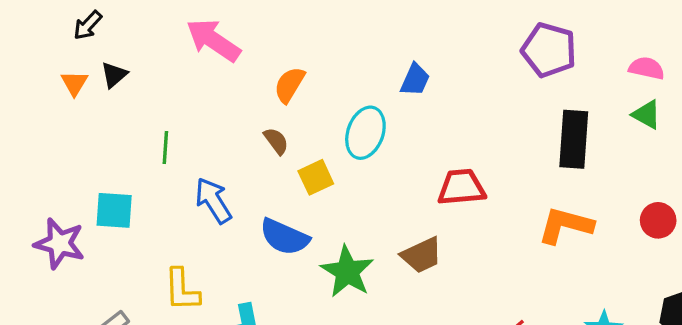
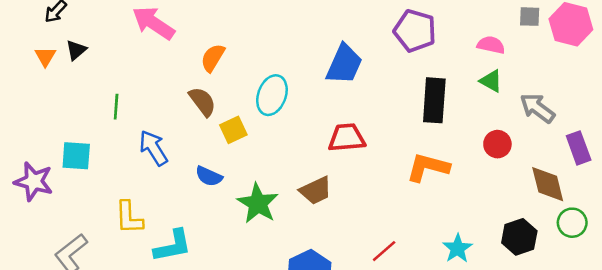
blue trapezoid: (415, 80) -> (344, 64), moved, size x1.6
brown semicircle: (276, 141) -> (202, 102), size x1.4
red circle: (658, 220) -> (497, 144), moved
blue semicircle: (284, 237) -> (209, 176), size x0.7

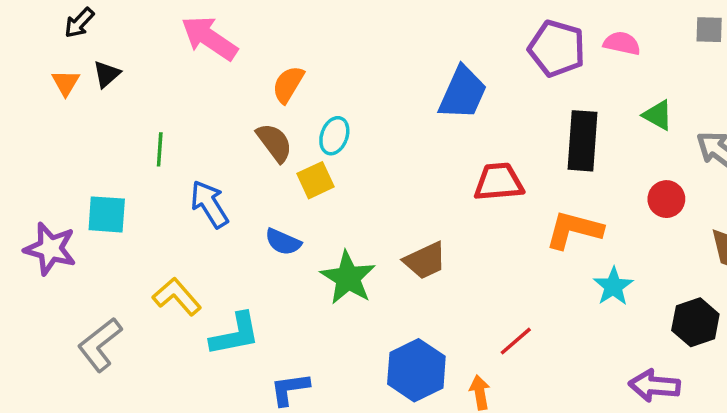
pink semicircle: (491, 45) -> (622, 43), moved
cyan ellipse: (272, 95) -> (334, 136), moved, size x0.7
red trapezoid: (347, 138) -> (499, 182), moved
yellow L-shape: (129, 218) -> (177, 297), turned 141
cyan star: (457, 248) -> (613, 286), moved

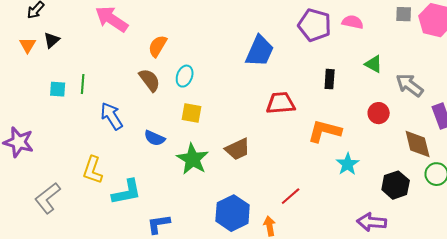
black rectangle: (582, 141) -> (330, 79), size x0.6
yellow square: (315, 180) -> (192, 113), moved, turned 35
cyan square: (107, 214) -> (58, 89), moved, size x0.7
yellow L-shape: (177, 297) -> (93, 170), turned -120

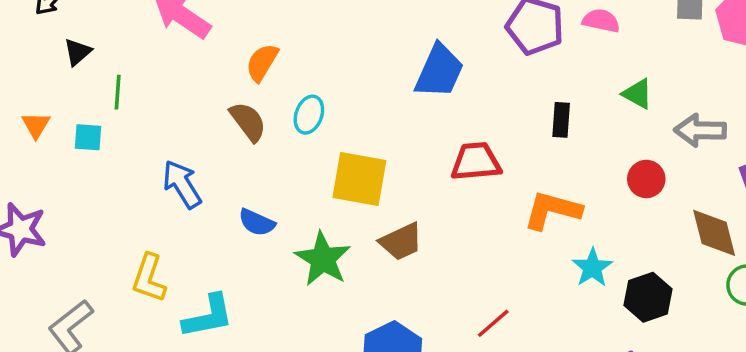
orange triangle: (28, 45) -> (36, 125), moved
green line: (83, 84) -> (118, 92), moved
gray arrow: (410, 85) -> (700, 130), turned -36
yellow square: (192, 113) -> (359, 179), moved, size x1.6
black hexagon: (396, 185) -> (648, 297), moved

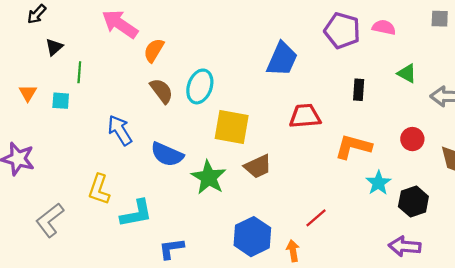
orange semicircle: (262, 62) -> (154, 50), moved
cyan ellipse: (309, 115) -> (200, 86), size x1.4
red circle: (646, 179) -> (412, 139), moved
blue semicircle: (257, 222) -> (167, 154), size x1.4

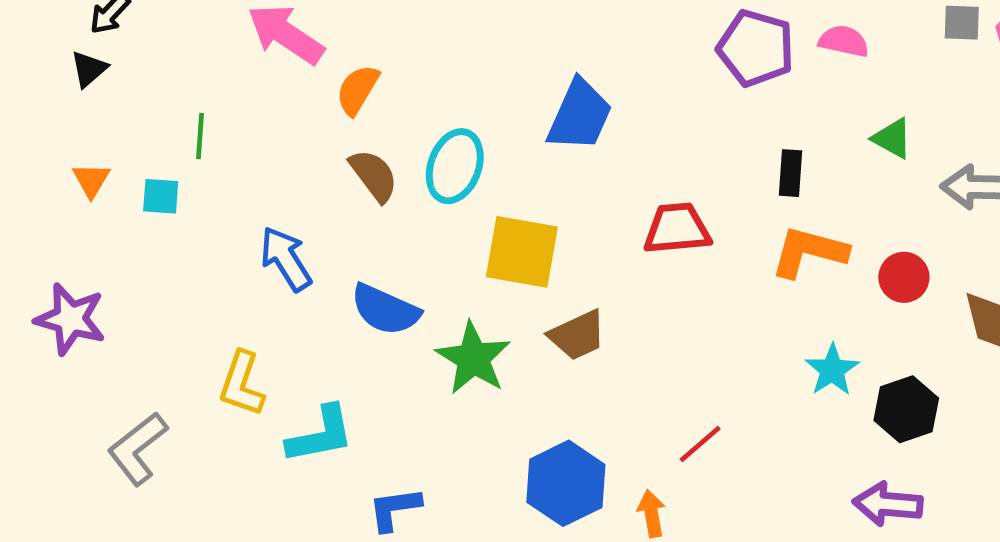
black triangle: (54, 47) -> (89, 69), moved
blue trapezoid: (282, 59) -> (580, 115), moved
orange L-shape: (353, 147) -> (809, 252), moved

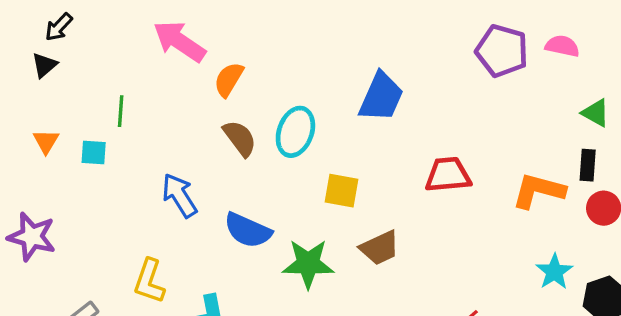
black rectangle: (790, 173) -> (588, 165), moved
yellow square: (522, 252) -> (341, 191), size x0.7
green star: (473, 358) -> (308, 264), turned -30

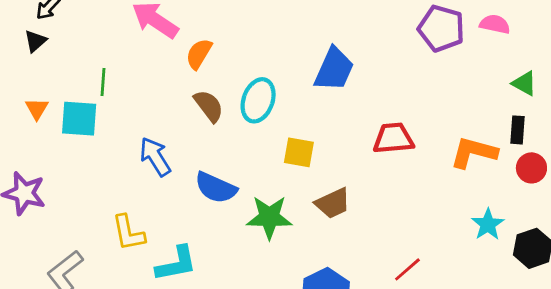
cyan square: (94, 153) -> (79, 119), size x1.6
yellow L-shape: (149, 281) -> (128, 233), turned -30

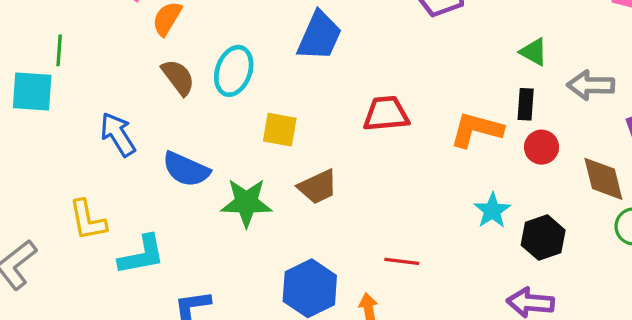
red line: (407, 269) -> (402, 261), turned 48

